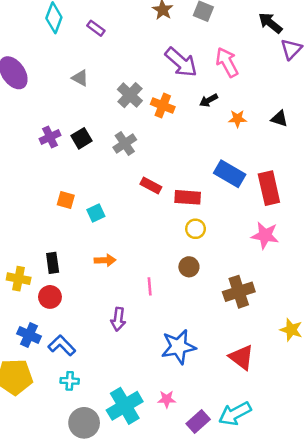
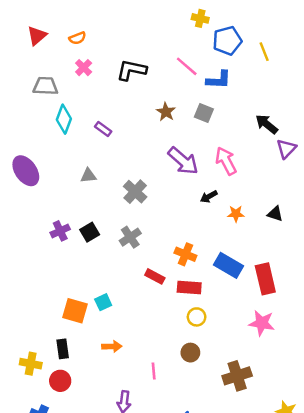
gray triangle: (80, 78) -> (88, 176), turned -35
orange cross: (163, 106) -> (185, 254), moved
orange square: (66, 200) -> (75, 311), moved, size x1.5

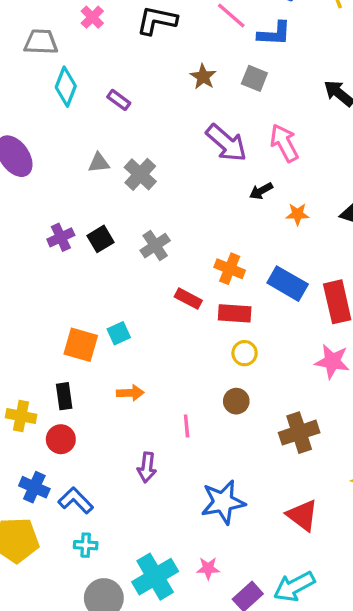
gray cross: (135, 192) -> (140, 174), moved

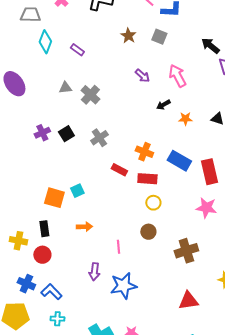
purple arrow: (226, 143) -> (142, 76), size x0.6
blue star: (223, 502) -> (123, 286), moved
red triangle: (302, 515) -> (188, 301), turned -45

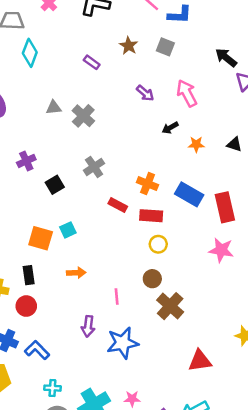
purple rectangle: (77, 50) -> (92, 62), moved
black square: (66, 134) -> (55, 185), moved
brown cross: (186, 251) -> (170, 306), moved, turned -30
cyan cross: (57, 319) -> (52, 388), moved

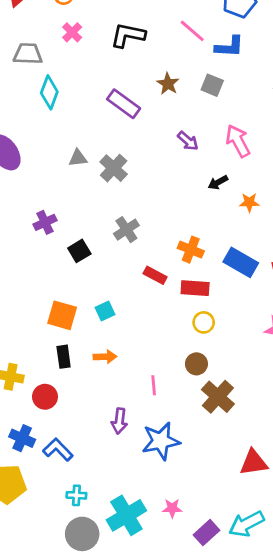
purple rectangle: (92, 62) -> (124, 104), size x1.6
cyan square: (68, 230) -> (105, 311), moved
black rectangle: (29, 275) -> (64, 357), moved

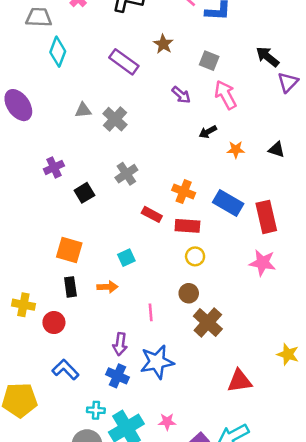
gray square: (212, 85) -> (209, 61), moved
cyan square: (105, 311) -> (126, 258), moved
blue cross: (22, 438) -> (118, 376), moved
cyan cross: (76, 495) -> (96, 410), moved

